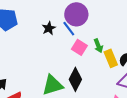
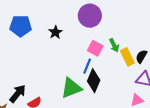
black star: (49, 28) -> (55, 32), moved
blue line: (69, 29) -> (87, 66), moved, turned 63

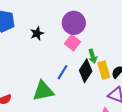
pink square: (95, 48) -> (72, 43), moved
black diamond: (94, 81) -> (86, 71), moved

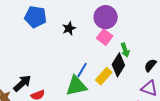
yellow rectangle: (104, 70) -> (104, 76), moved, turned 60
blue line: (62, 72) -> (82, 70), moved

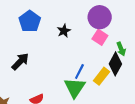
blue pentagon: (35, 17) -> (30, 21), turned 30
black arrow: (22, 83) -> (20, 61), moved
green triangle: (76, 86) -> (75, 88), turned -40

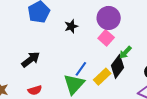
green arrow: (121, 49) -> (125, 52), turned 56
black arrow: (20, 61) -> (31, 59), moved

